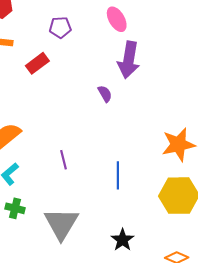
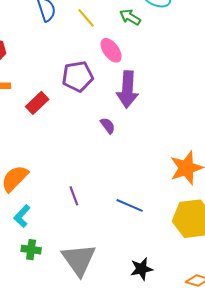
purple pentagon: (60, 27) -> (78, 76), moved, size x1.4
blue line: (118, 175) -> (130, 205), turned -60
black star: (123, 240) -> (141, 269), turned 30

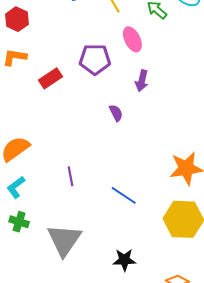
purple arrow: (127, 89) -> (142, 81), size x0.6

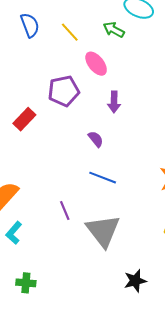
blue line: (124, 195) -> (103, 178), moved
green cross: (19, 222) -> (26, 283), moved
gray triangle: (64, 240) -> (103, 231), moved

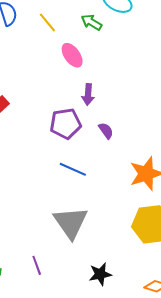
purple pentagon: (64, 91) -> (66, 124), moved
purple semicircle: (96, 139) -> (106, 131), moved
purple line: (65, 211) -> (37, 265), moved

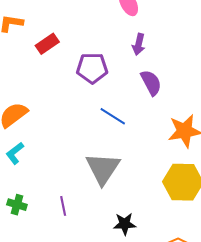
purple pentagon: (66, 124) -> (92, 68), moved
purple semicircle: (106, 131) -> (151, 83), size x1.5

